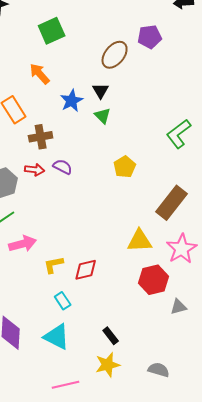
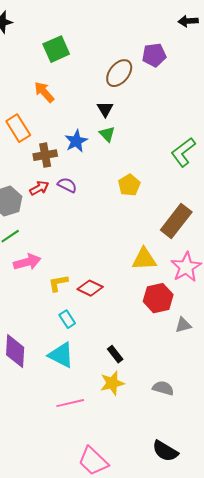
blue star: (72, 101) -> (76, 141), moved
red arrow: (35, 170) -> (39, 188), turned -36
red diamond: (86, 270) -> (90, 288), turned 40

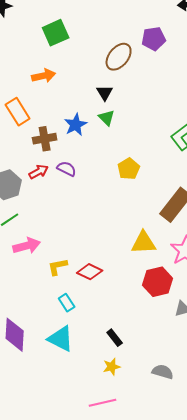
orange arrow: (44, 92) -> (44, 76), turned 120
yellow star: (112, 383) -> (112, 367), size x0.7
pink line: (70, 403) -> (103, 403), moved

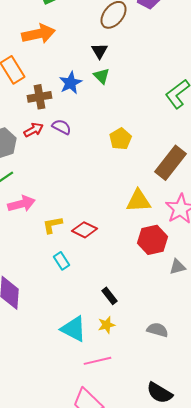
orange arrow: (44, 76) -> (39, 34), size x1.4
yellow pentagon: (129, 169) -> (121, 139), moved
cyan triangle: (61, 339) -> (74, 329), moved

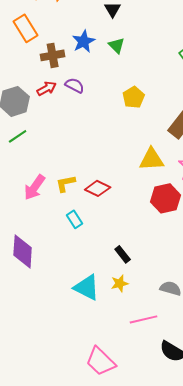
green triangle: (102, 76) -> (117, 45), moved
pink arrow: (22, 204) -> (35, 187), moved, turned 140
pink line: (98, 361) -> (144, 319), moved

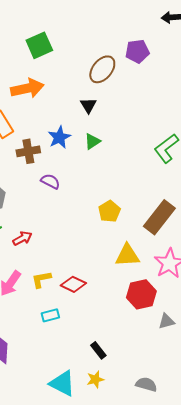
green triangle: (117, 45) -> (92, 141), turned 42
red arrow: (47, 88) -> (22, 238), moved
yellow pentagon: (134, 97) -> (109, 211), moved
cyan rectangle: (75, 219) -> (50, 315), turned -72

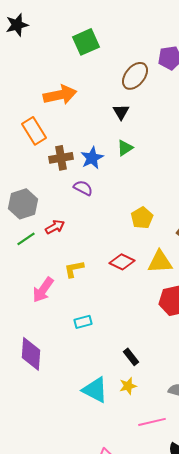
green square: (39, 45) -> (86, 42), moved
blue star: (59, 137) -> (92, 158), moved
red arrow: (22, 238) -> (55, 227), moved
yellow L-shape: (41, 279) -> (74, 269), moved
red diamond: (73, 284) -> (122, 262), moved

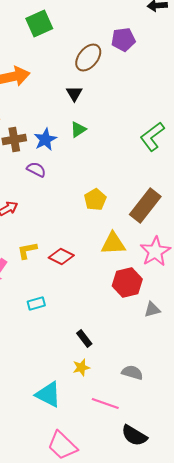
red diamond: (122, 262) -> (61, 256), moved
cyan triangle: (95, 390) -> (48, 394), moved
pink line: (152, 422) -> (105, 404), turned 32

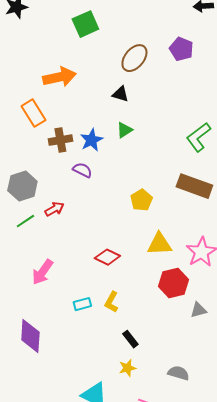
purple pentagon: (123, 40) -> (181, 49), moved, turned 30
black triangle: (74, 94) -> (120, 94), turned -42
brown rectangle: (145, 206) -> (194, 186), moved, turned 72
yellow L-shape: (27, 250) -> (111, 302), moved, turned -50

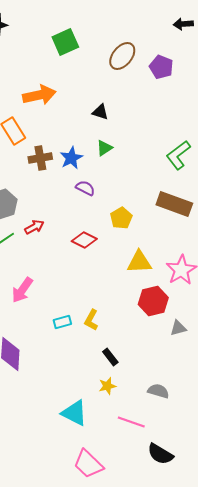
brown ellipse: (134, 58) -> (122, 56), moved
purple semicircle: (82, 170) -> (85, 188), moved
red diamond: (107, 257) -> (84, 240), moved

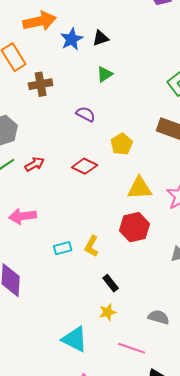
black triangle: (100, 112) -> (101, 38), turned -36
blue star: (71, 158) -> (72, 39), moved
red arrow: (34, 227) -> (35, 164), moved
pink arrow: (22, 290) -> (23, 216), turned 48
red hexagon: (153, 301) -> (135, 227), moved

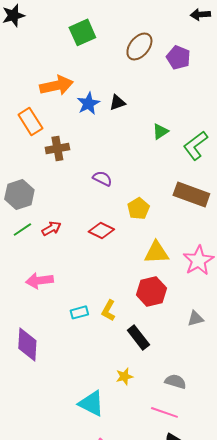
green triangle: (105, 74) -> (160, 131), moved
black rectangle: (111, 283) -> (138, 337), moved, size x1.4
pink line: (132, 348) -> (164, 412), moved

